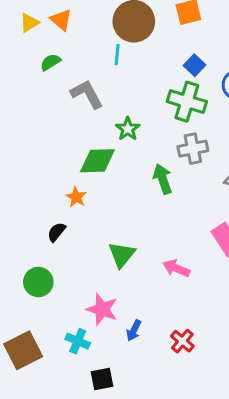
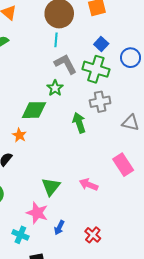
cyan line: (117, 55) -> (56, 40), moved
gray L-shape: (87, 94) -> (65, 64), moved
green triangle: (122, 255) -> (51, 187), moved

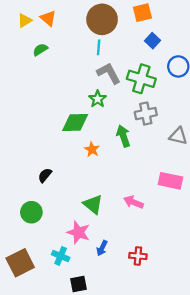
blue square: (101, 44) -> (153, 41), moved
orange star: (19, 135) -> (92, 149), moved
pink rectangle: (123, 165) -> (170, 181), turned -45
green triangle: (51, 187) -> (93, 204), turned -30
red cross: (93, 235) -> (138, 256), turned -35

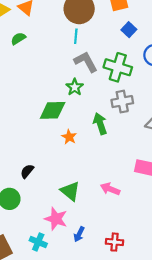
black semicircle: (45, 175) -> (27, 171), moved

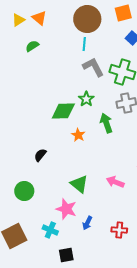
green star: (75, 87) -> (86, 99), moved
black semicircle: (27, 171) -> (40, 155), moved

